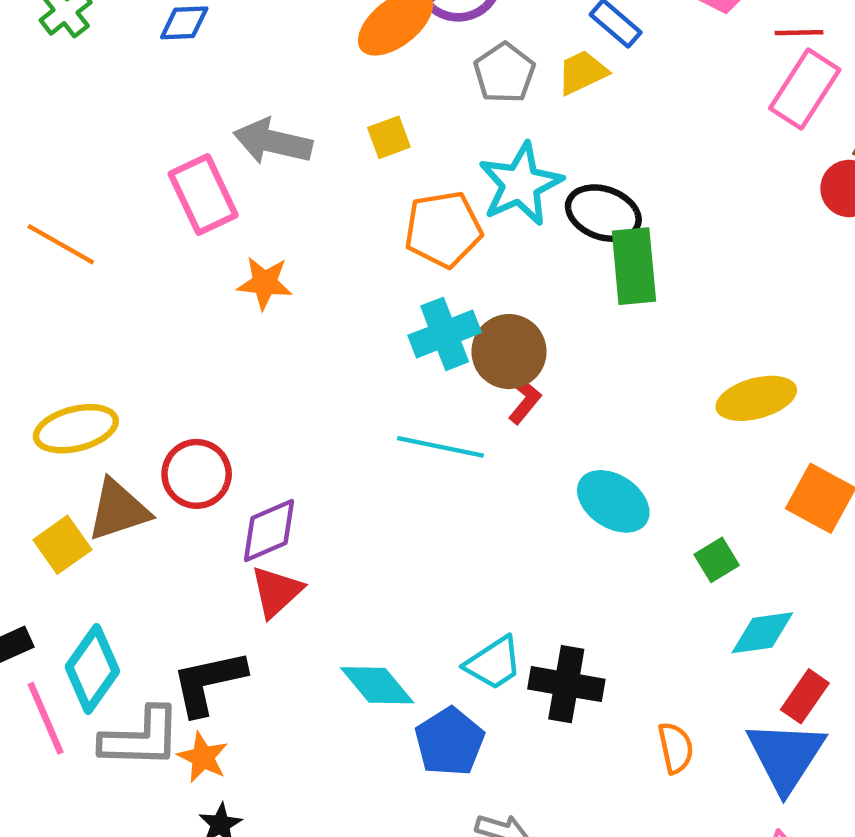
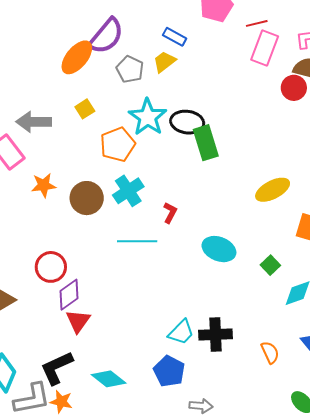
brown circle: (509, 352) -> (87, 198), moved
red circle: (197, 474) -> (51, 267), moved
cyan diamond: (377, 685) -> (109, 379), moved

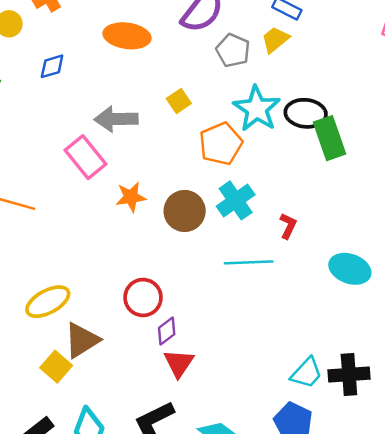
orange ellipse: (77, 57) -> (127, 36), moved, turned 60
purple diamond: (69, 295) -> (167, 331), size x0.7

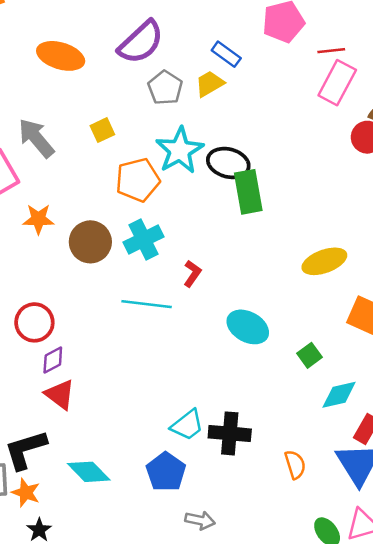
gray arrow: (116, 119) -> (36, 138), turned 42
red triangle: (179, 363) -> (60, 395), turned -36

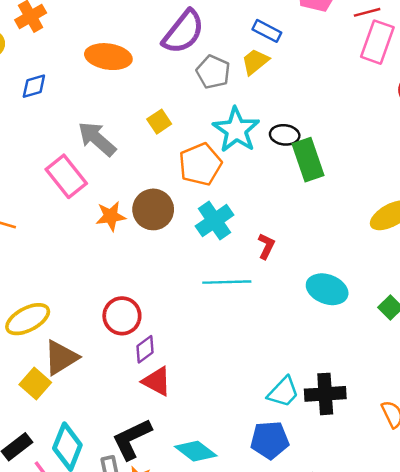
black ellipse: (228, 163) -> (285, 135), size x0.7
brown circle: (90, 242) -> (153, 209), moved
blue pentagon: (166, 472) -> (270, 440), turned -30

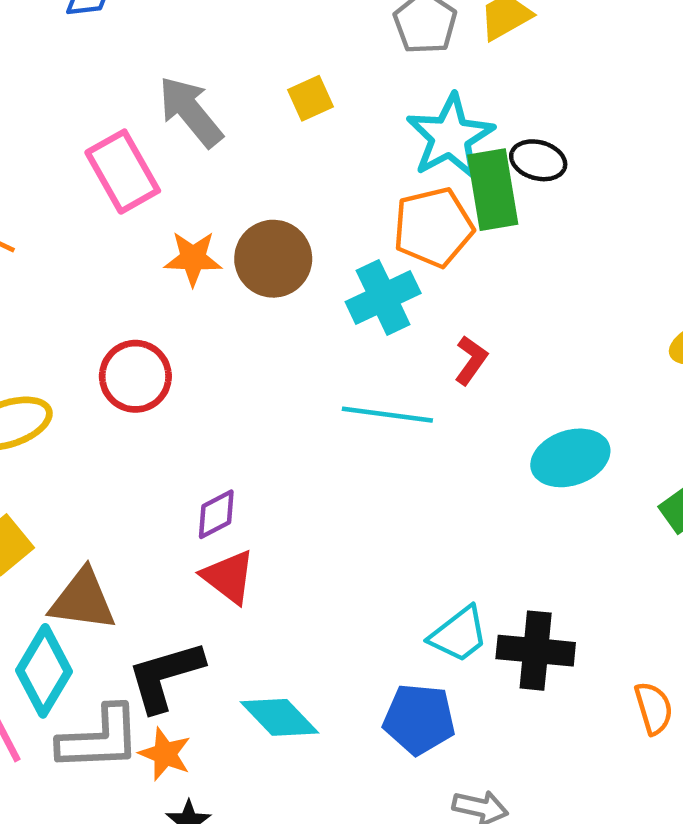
green rectangle: (308, 160) -> (493, 190), moved
orange pentagon: (200, 164) -> (433, 227), moved
cyan ellipse: (327, 289) -> (570, 458), turned -48
red circle: (122, 316) -> (135, 376), moved
brown triangle: (61, 358) -> (83, 600), moved, turned 30

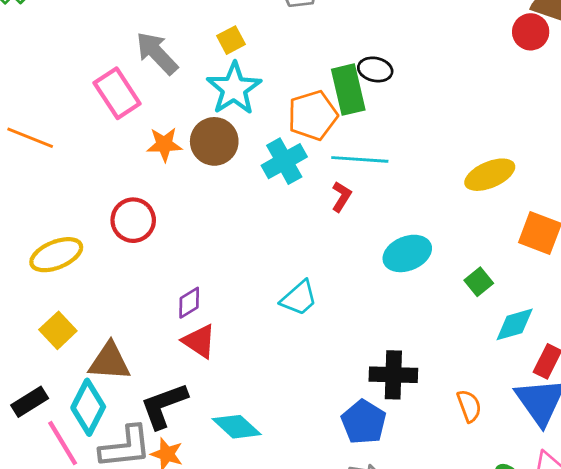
cyan star: (450, 137) -> (234, 89), moved
cyan line: (387, 415) -> (360, 159), moved
cyan trapezoid: (459, 634) -> (299, 298), moved
blue pentagon: (419, 719) -> (364, 422), moved, turned 30

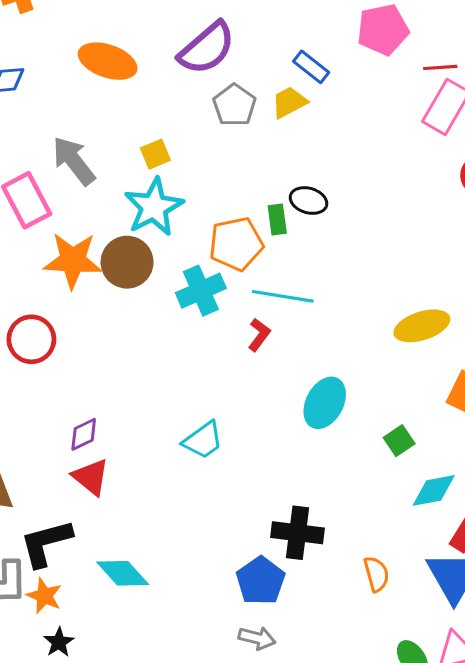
green rectangle: (348, 90) -> (277, 220), size x0.6
orange star: (164, 144) -> (73, 260), size x1.5
cyan ellipse: (407, 253) -> (325, 403), turned -45

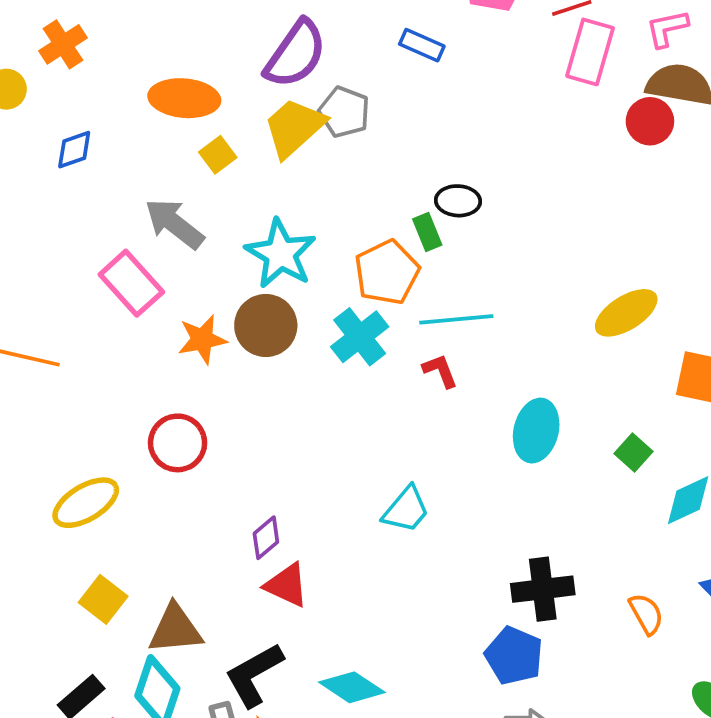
yellow trapezoid: (289, 102) -> (294, 128), moved, size x1.5
yellow square: (155, 154) -> (218, 155), moved
orange star: (73, 260) -> (202, 339), size x0.7
red L-shape: (259, 335) -> (440, 371), turned -44

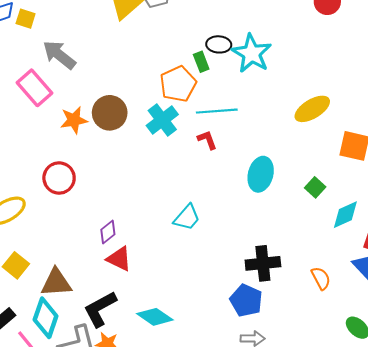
yellow square: (218, 155) -> (26, 19), moved, turned -36
cyan star: (281, 254) -> (252, 53), moved

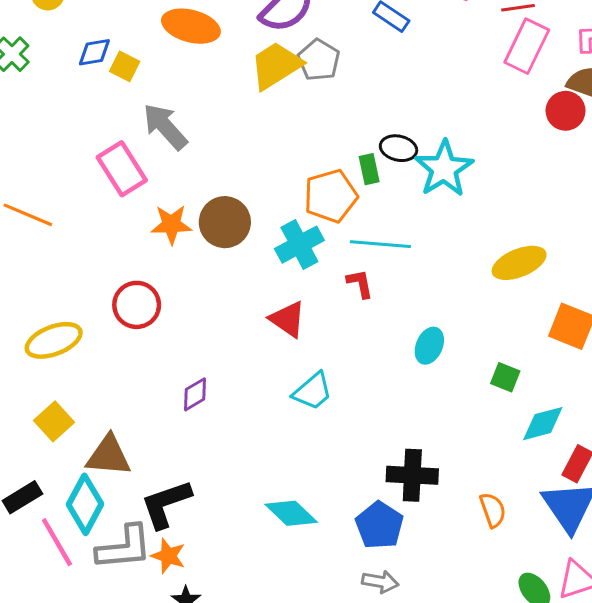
cyan ellipse: (261, 174) -> (429, 346), size x0.7
green square: (315, 187) -> (505, 377), turned -30
red triangle: (119, 259) -> (288, 319), moved
cyan diamond: (155, 317) -> (291, 513), moved

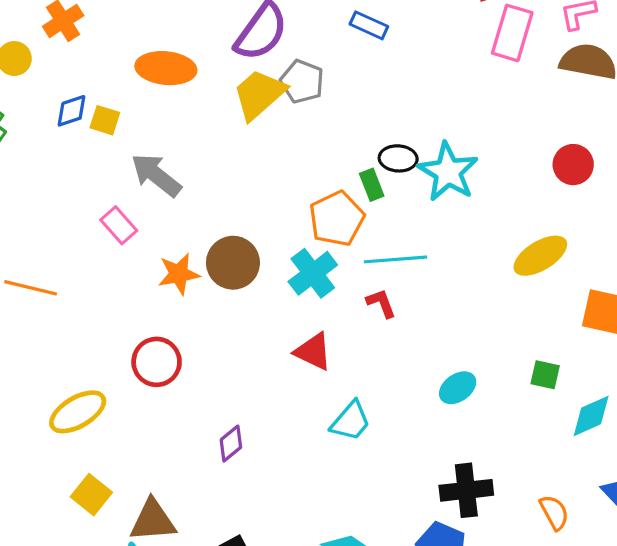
red circle: (566, 111) -> (573, 165), moved
pink rectangle: (122, 169) -> (119, 225), size x0.7
cyan ellipse: (429, 346) -> (458, 388), moved, turned 40

